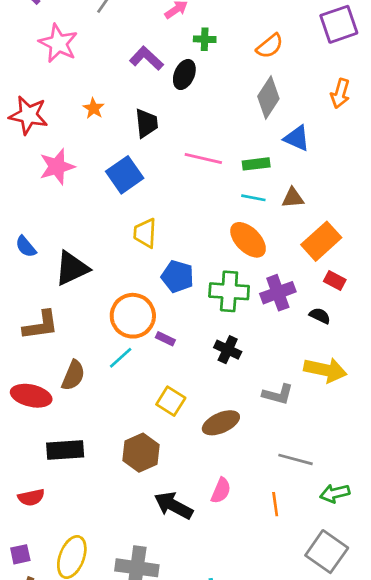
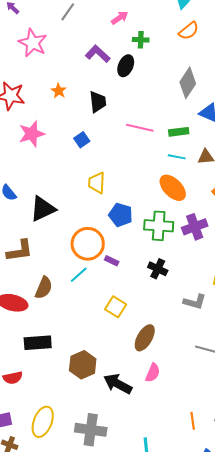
orange semicircle: (270, 46) -> (189, 31), moved
blue square: (125, 175) -> (82, 140), size x0.6
brown ellipse: (221, 423) -> (145, 338), moved, turned -36
brown hexagon: (141, 453) -> (83, 365), moved
orange line: (275, 504) -> (193, 421), moved

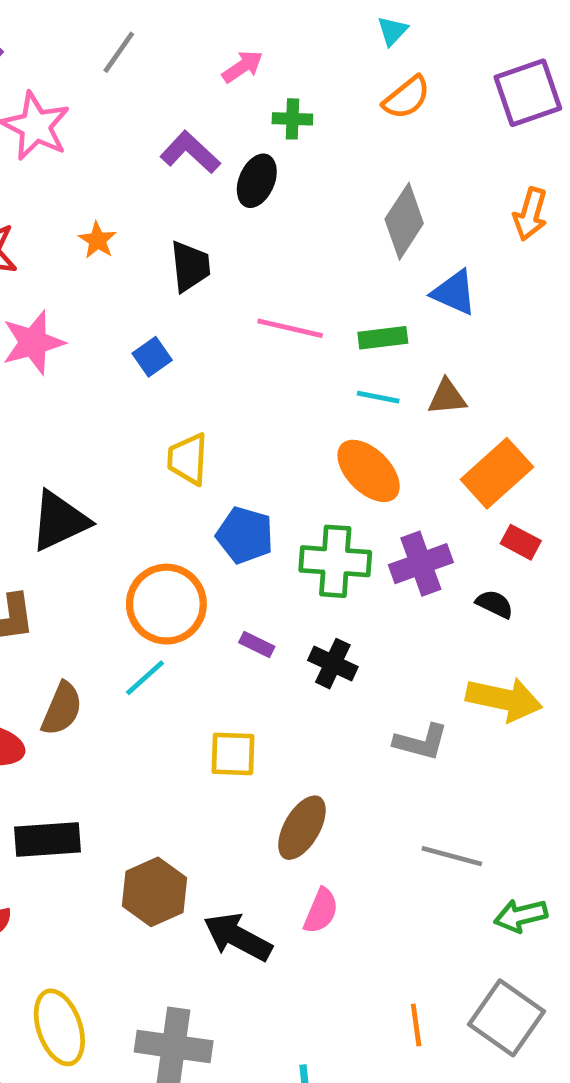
purple rectangle: (112, 261) -> (257, 644), moved
yellow square: (116, 307) -> (233, 754), turned -30
yellow ellipse: (43, 422) -> (59, 1027), turned -40

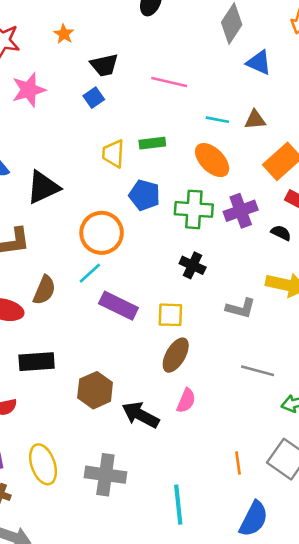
black trapezoid: (190, 266) -> (104, 65), moved, turned 84
green rectangle: (383, 338) -> (152, 143), moved
purple rectangle: (257, 644) -> (118, 306), moved, size x2.0
yellow square: (233, 754) -> (170, 315), moved

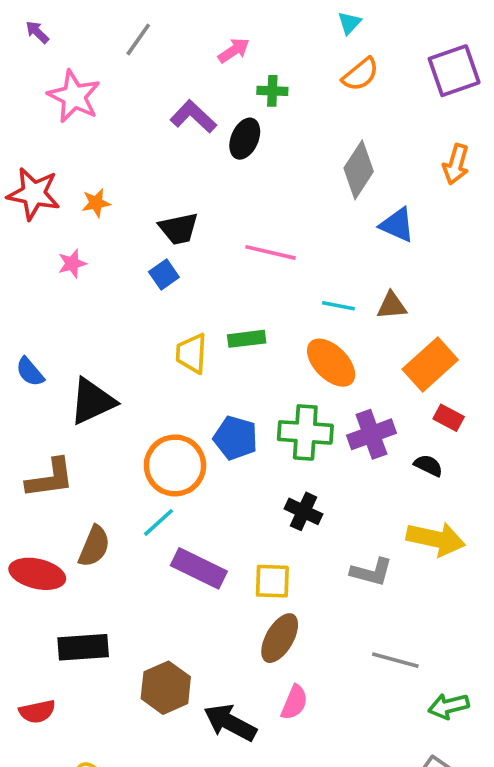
orange star: (64, 34) -> (96, 203), moved, turned 30
pink star: (29, 90) -> (72, 263), size x0.6
blue pentagon: (144, 195) -> (236, 438), moved

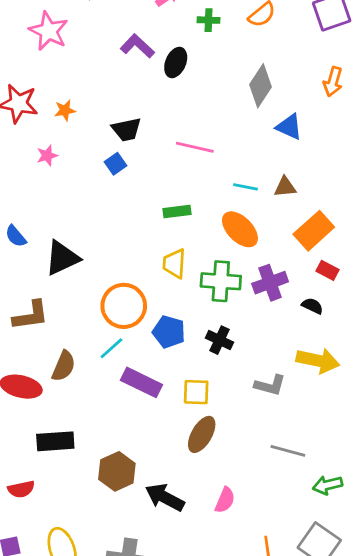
green cross: (272, 91) -> (209, 20), moved
yellow trapezoid: (192, 353) -> (174, 264), moved
blue pentagon: (236, 438) -> (169, 332), moved
pink semicircle: (294, 702) -> (225, 500), moved

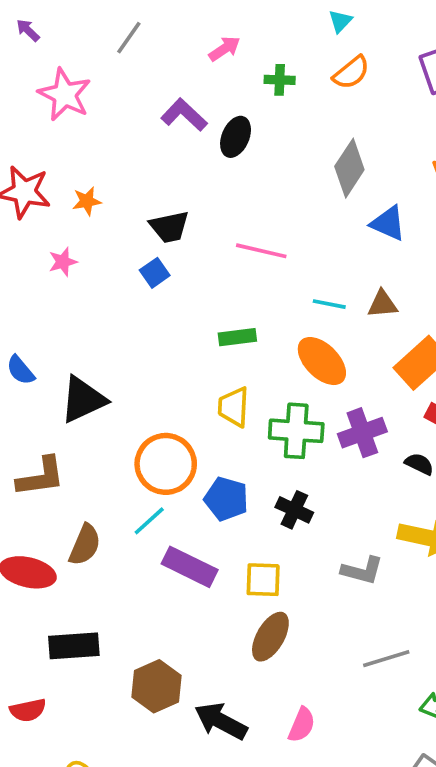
gray line: (288, 451) -> (386, 659), turned -32

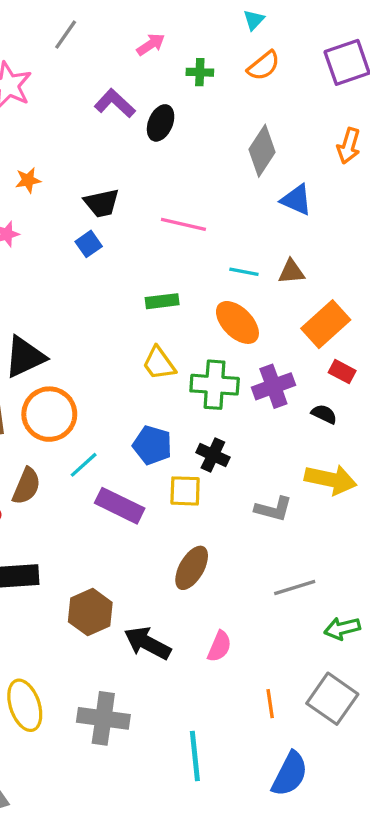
yellow trapezoid: (234, 407) -> (159, 363), turned -39
orange circle: (166, 464) -> (49, 414), moved
yellow square: (263, 580) -> (185, 491), moved

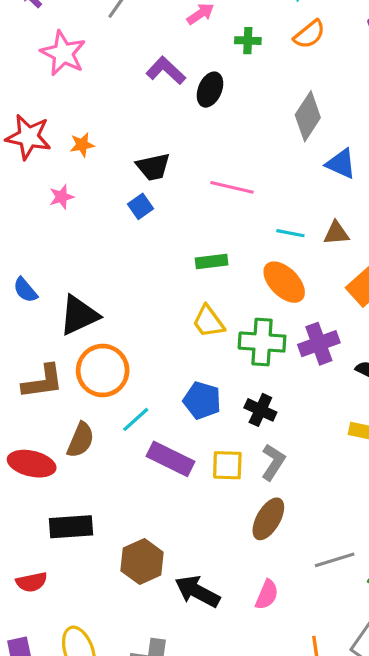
yellow square: (185, 491) -> (227, 465), moved
gray L-shape: (273, 509) -> (273, 462), moved, turned -72
brown ellipse: (192, 568) -> (268, 519), moved
gray line: (295, 587) -> (335, 560), moved

